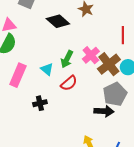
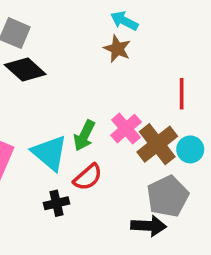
black diamond: (58, 21) -> (25, 69), moved
cyan triangle: (47, 69) -> (50, 153), size x1.6
black cross: (40, 103) -> (56, 203), moved

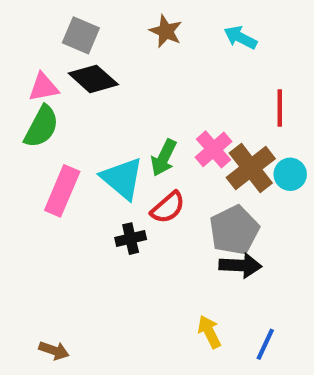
cyan arrow: (124, 21) -> (240, 37), moved
brown star: (117, 49) -> (166, 31), moved
gray pentagon: (168, 196) -> (234, 230), moved

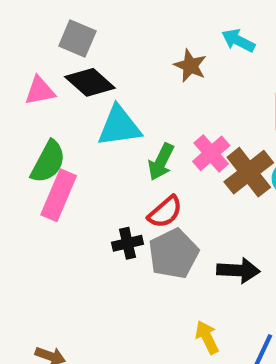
brown star: (166, 31) -> (190, 66), moved
green semicircle: (41, 127) -> (48, 162), moved
cyan triangle: (122, 178) -> (119, 126), moved, turned -48
gray pentagon: (234, 230) -> (174, 254), moved

